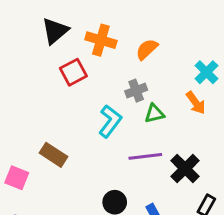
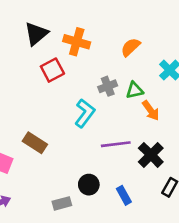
orange semicircle: (147, 49) -> (131, 47), moved
orange arrow: (196, 103) -> (151, 110), moved
green triangle: (154, 113) -> (135, 90), moved

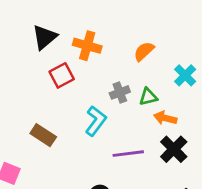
orange arrow: (151, 110) -> (165, 118), turned 140
brown rectangle: (35, 143) -> (43, 135), moved
black cross: (151, 155) -> (174, 149), moved

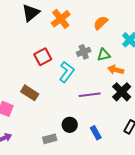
orange cross: (87, 46) -> (61, 19), turned 36
red square: (62, 75) -> (43, 57), moved
brown rectangle: (43, 135) -> (30, 93), moved

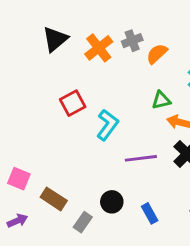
gray cross: (84, 52) -> (132, 41), moved
brown rectangle: (30, 93) -> (54, 199), moved
gray rectangle: (50, 139) -> (83, 222), turned -40

